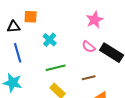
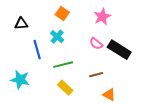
orange square: (31, 17) -> (62, 14), moved, turned 32
blue line: (18, 53) -> (37, 50), moved

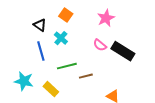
black triangle: (21, 24) -> (40, 25), moved, turned 40
brown line: (96, 75) -> (86, 76), moved
yellow rectangle: (65, 88) -> (51, 89), moved

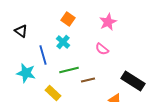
black triangle: (40, 25) -> (21, 31), moved
black rectangle: (123, 51) -> (133, 81), moved
cyan star: (24, 81) -> (26, 73), moved

